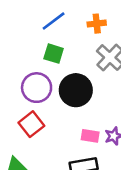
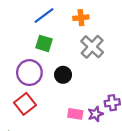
black circle: (76, 90) -> (63, 75), size x0.6

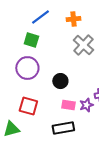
green square: (44, 43) -> (31, 40), moved
black circle: (63, 75) -> (60, 81), moved
red square: (25, 104) -> (28, 106), moved, turned -36

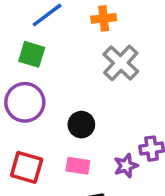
pink rectangle: (68, 105) -> (78, 166), moved

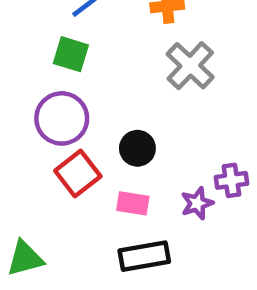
red square: (27, 167) -> (78, 173), moved, turned 36

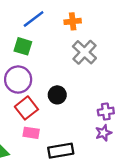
pink rectangle: (133, 203) -> (31, 133), moved
purple star: (197, 203) -> (103, 133), moved

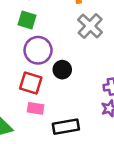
purple circle: (18, 80) -> (38, 50), moved
red square: (26, 108) -> (31, 83), turned -35

